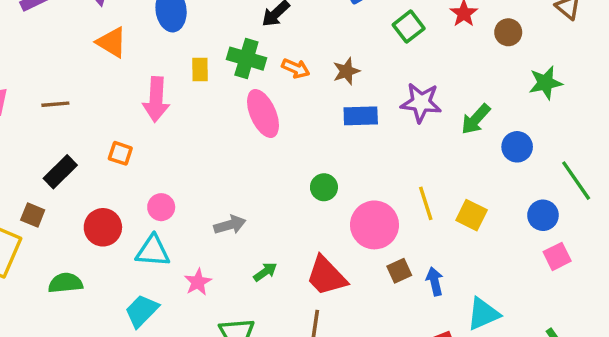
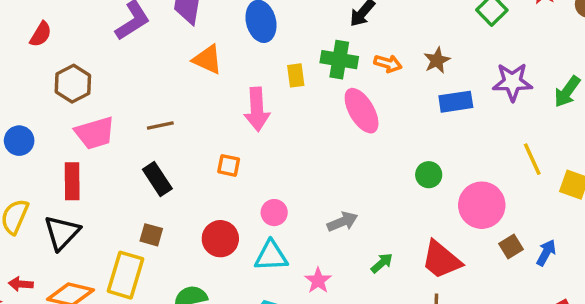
black rectangle: (60, 172) -> (157, 179), moved, turned -72
yellow line: (426, 203) -> (532, 159), moved
blue arrow: (435, 281) -> (546, 253), turned 48

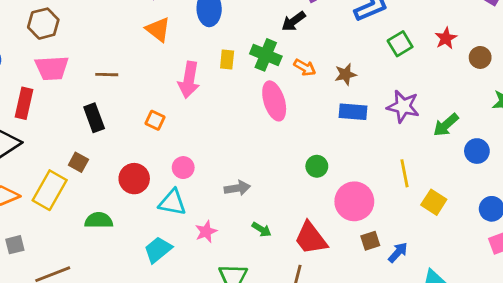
green arrow: (382, 263) -> (262, 229), turned 60

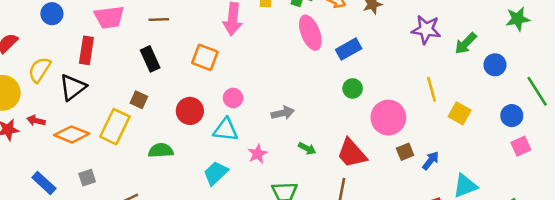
blue rectangle: (353, 112) -> (349, 49), moved, turned -30
orange square: (155, 120) -> (205, 57), size x1.5

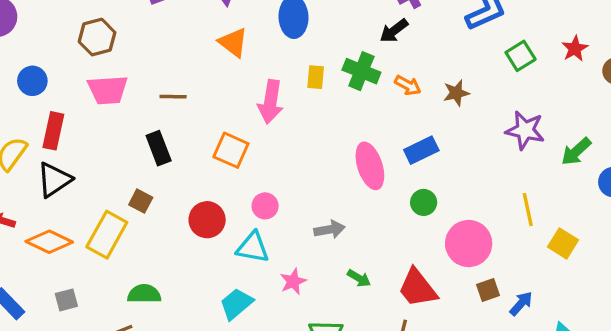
pink ellipse: (310, 33) -> (370, 166), moved
red rectangle: (86, 50) -> (53, 131), moved
green semicircle: (161, 151) -> (144, 294), moved

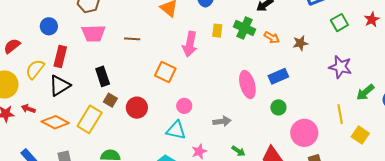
black rectangle: (159, 148) -> (103, 76), moved
green arrow: (576, 151) -> (365, 92), moved
red circle: (207, 220) -> (137, 108), moved

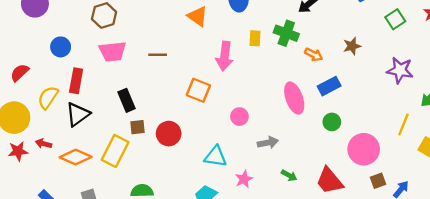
orange arrow: (272, 38) -> (314, 55), moved
brown square: (110, 100) -> (138, 127), turned -32
pink circle: (184, 106) -> (239, 117), moved
yellow line: (340, 114) -> (403, 125), turned 36

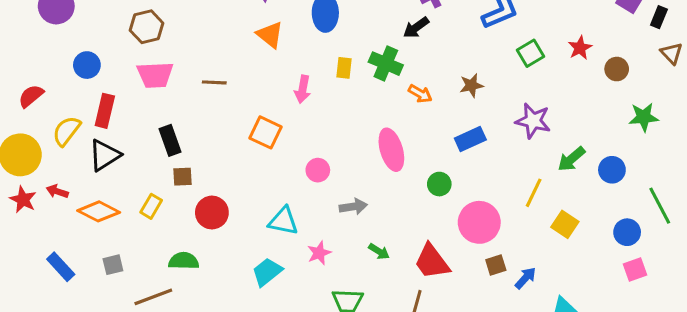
pink arrow: (225, 56) -> (303, 89), size x0.7
blue rectangle: (329, 86) -> (470, 139), moved
red circle: (169, 134) -> (212, 213), moved
red star: (18, 151) -> (23, 200), turned 30
yellow rectangle: (115, 151) -> (151, 206), size x0.6

